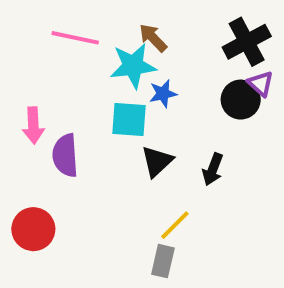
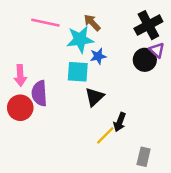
black arrow: (213, 169) -> (120, 122), moved
red circle: (33, 229) -> (20, 108), moved
gray rectangle: (163, 261) -> (144, 157), moved

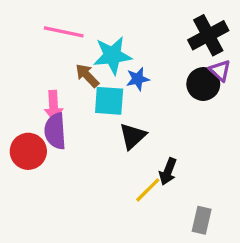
brown arrow: (92, 23) -> (87, 76), moved
pink arrow: (20, 75) -> (54, 106), moved

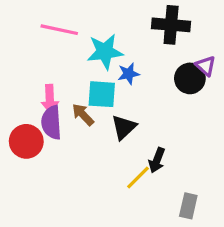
black cross: (208, 35) -> (171, 25), moved, turned 33
brown arrow: (87, 76) -> (83, 115), moved

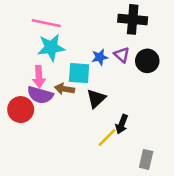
cyan star: (105, 52) -> (51, 47), moved
purple triangle: (206, 66) -> (122, 55), moved
brown arrow: (83, 115) -> (64, 89), turned -36
purple semicircle: (51, 122) -> (40, 95), turned -70

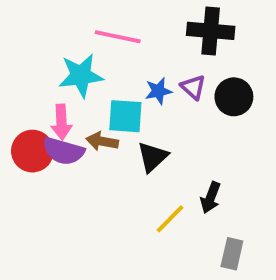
pink line: (46, 23) -> (118, 37), moved
red circle: (21, 110) -> (32, 151), moved
black arrow: (122, 124) -> (211, 198), moved

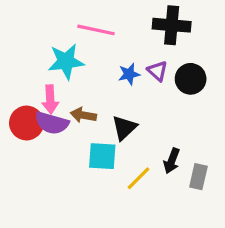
cyan square: (125, 116) -> (102, 156), moved
gray rectangle: (232, 254) -> (198, 177), moved

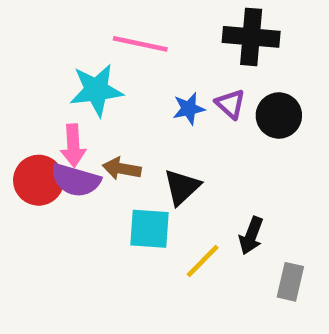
gray rectangle: (198, 177) -> (290, 282), moved

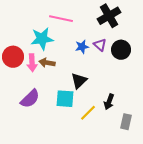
black cross: (251, 37) -> (109, 16), turned -35
brown arrow: (122, 169) -> (47, 63), moved
red circle: (39, 180) -> (13, 57), moved
purple semicircle: (76, 180) -> (30, 99), moved, turned -60

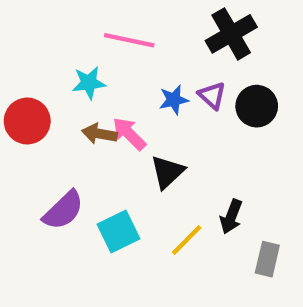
cyan star: (42, 39) -> (89, 83), size x0.7
pink arrow: (32, 63) -> (129, 134), moved, turned 138
cyan square: (65, 99) -> (119, 232), moved, turned -30

